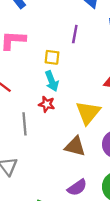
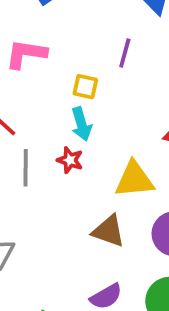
yellow triangle: (88, 113) -> (134, 180), turned 40
gray line: (25, 124) -> (26, 168), moved

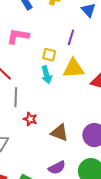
red star: (70, 160) -> (30, 119), moved
yellow triangle: (134, 180) -> (73, 68), moved

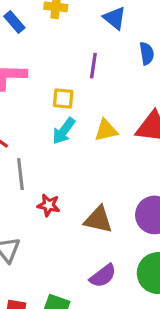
yellow triangle: (73, 68) -> (106, 130), moved, size x0.7
cyan arrow: (46, 75) -> (64, 131), turned 60

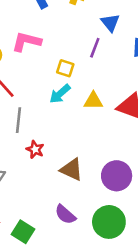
blue triangle: (115, 18) -> (110, 23), moved
purple semicircle: (103, 276) -> (65, 215), turned 65

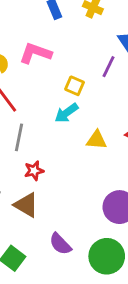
yellow triangle: (93, 101) -> (97, 140), moved
red star: (35, 149) -> (34, 171), turned 30
brown triangle: (72, 170) -> (26, 205), moved

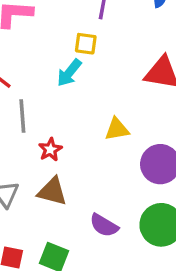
yellow square: (75, 86) -> (86, 44), moved
yellow triangle: (97, 140) -> (117, 129), moved

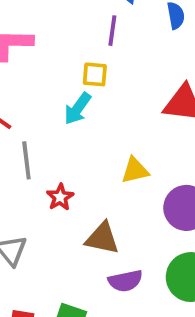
brown triangle: (52, 191) -> (102, 238), moved
purple semicircle: (104, 225) -> (125, 281), turned -40

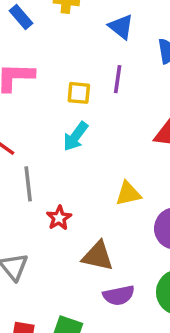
purple line: (112, 31) -> (118, 79), moved
yellow square: (95, 74) -> (79, 93), moved

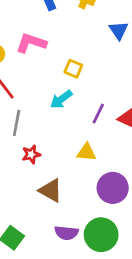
purple line: (118, 79) -> (98, 114), moved
purple semicircle: (119, 295) -> (66, 233), moved

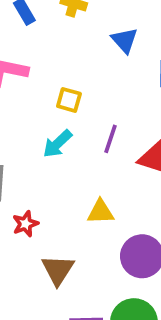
purple line: (98, 114) -> (111, 139), moved
brown triangle: (51, 190) -> (58, 270), turned 40

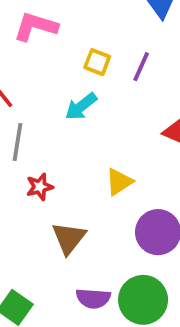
purple line: (111, 139) -> (141, 67), moved
yellow triangle: (101, 212) -> (119, 182), turned -36

